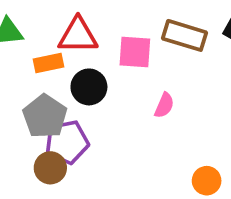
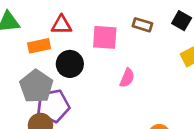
red triangle: (78, 35) -> (61, 25), size x0.7
brown rectangle: (185, 35) -> (142, 25), size x0.6

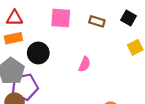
red triangle: (61, 25) -> (15, 18), moved
pink square: (105, 37) -> (61, 18), moved

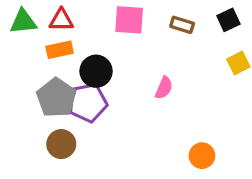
black square: (128, 18) -> (228, 20), turned 35
purple pentagon: (25, 87) -> (88, 103), moved

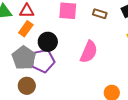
orange rectangle: (60, 50) -> (26, 29), turned -42
pink semicircle: (164, 88) -> (89, 52), size x1.6

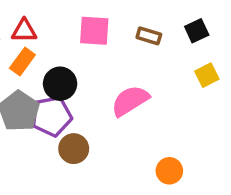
pink semicircle: (89, 52) -> (130, 101), turned -145
brown circle: (27, 86) -> (74, 149), moved

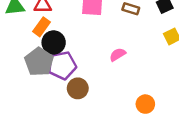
black circle: (60, 84) -> (54, 42), moved
pink semicircle: (130, 101) -> (118, 55), size x0.6

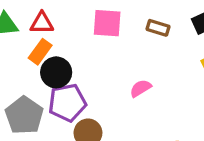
gray pentagon: (39, 62) -> (24, 115), moved

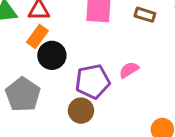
purple pentagon: (67, 103) -> (93, 82), moved

